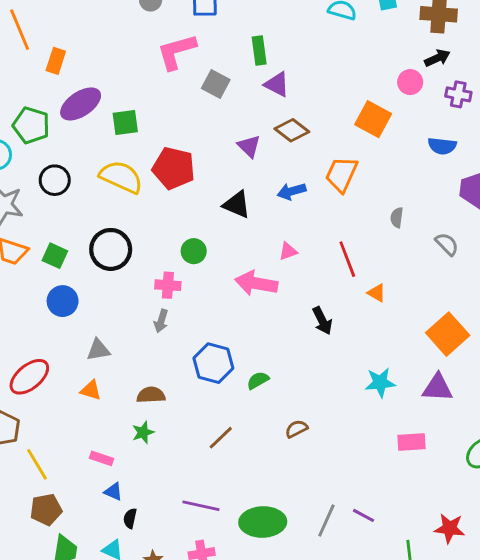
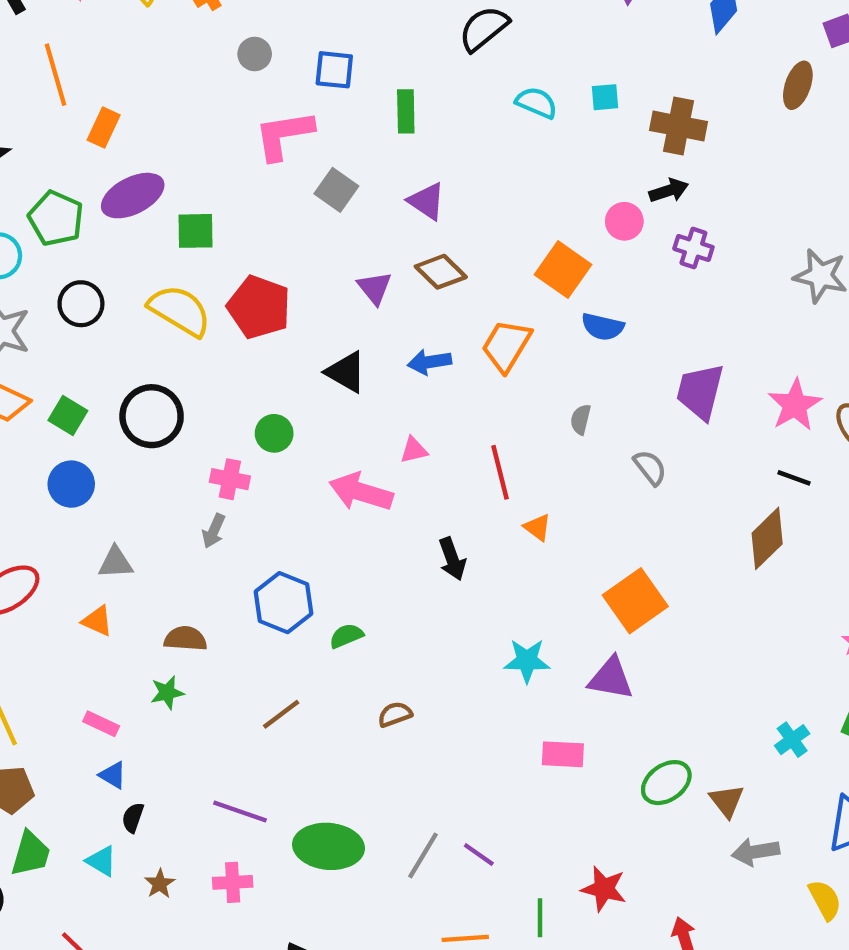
green rectangle: (259, 50) -> (406, 111), moved
blue semicircle: (442, 146) -> (603, 327), moved

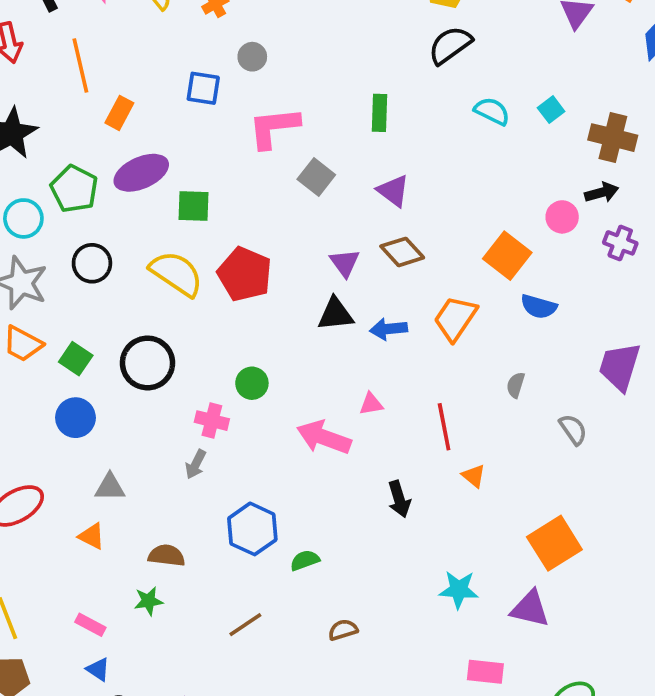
blue square: (334, 70) -> (203, 88), moved
cyan square: (605, 97) -> (551, 110), turned -35
black triangle: (346, 372) -> (336, 314), moved, turned -39

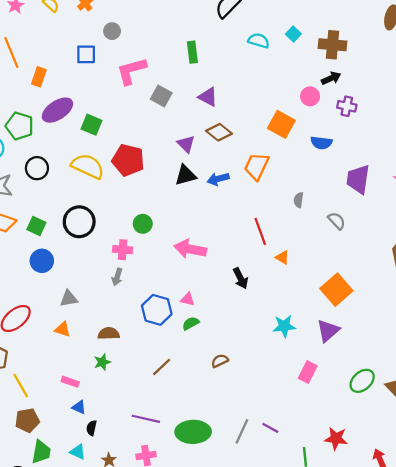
green square: (194, 206) -> (91, 125), turned 30
blue semicircle: (539, 307) -> (321, 143), moved
pink triangle: (371, 404) -> (188, 299), moved, turned 32
purple triangle: (530, 609) -> (328, 331), turned -45
pink rectangle: (485, 672) -> (308, 372), turned -60

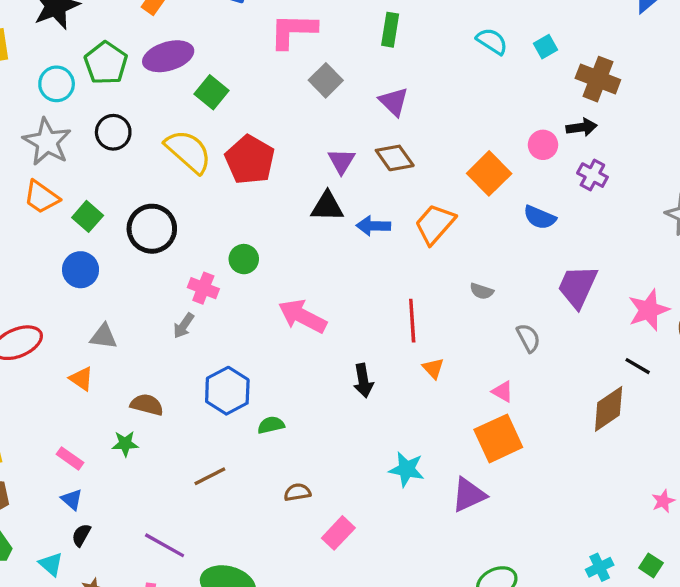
gray semicircle: (299, 200) -> (482, 291), turned -96
pink triangle: (188, 299) -> (503, 392), moved
pink rectangle: (308, 372) -> (338, 533), moved

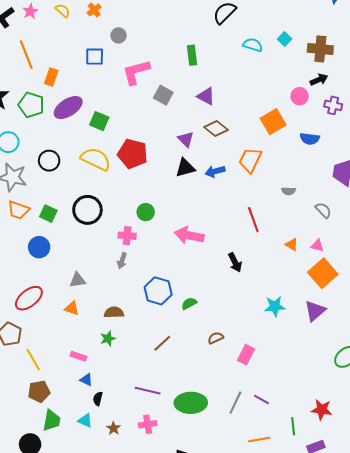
green pentagon: (106, 63) -> (31, 105), moved
orange square: (489, 173) -> (273, 122), turned 30
blue circle: (81, 270) -> (39, 247), moved
orange triangle: (433, 368) -> (292, 244), moved

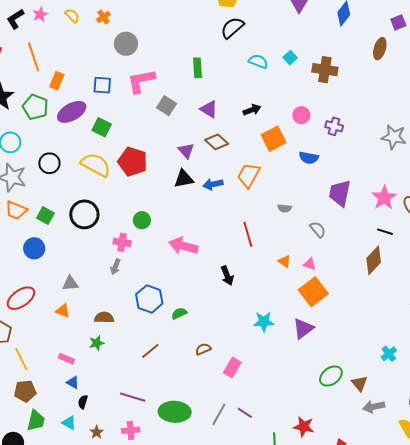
gray circle: (119, 35) -> (126, 44), size x1.5
blue square: (95, 57) -> (102, 85), moved
black arrow: (319, 80) -> (252, 110), moved

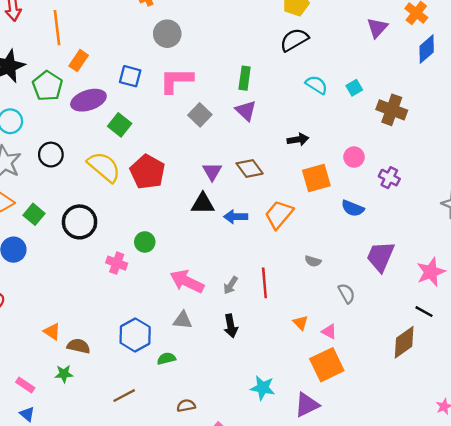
purple triangle: (209, 109) -> (246, 111), moved
gray arrow: (115, 267) -> (231, 285), moved
gray triangle: (70, 283) -> (183, 320), moved
orange triangle: (63, 311) -> (52, 332), moved

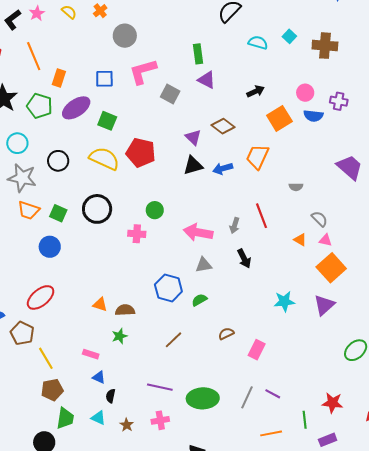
blue semicircle: (353, 208) -> (313, 116), moved
purple trapezoid: (380, 256) -> (350, 167), turned 124
gray semicircle: (347, 293) -> (319, 219), moved

